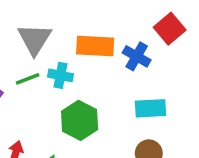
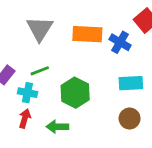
cyan cross: (61, 75) -> (27, 93), moved
green line: (28, 79) -> (40, 71), moved

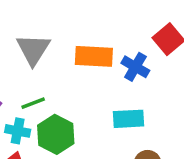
cyan rectangle: (131, 83) -> (129, 119), moved
green hexagon: (75, 93) -> (56, 134), moved

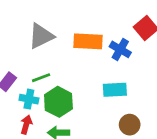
gray triangle: (33, 49) -> (41, 36), turned 32

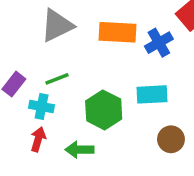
blue cross: (120, 49) -> (159, 43), turned 30
green hexagon: (58, 102) -> (104, 110), moved

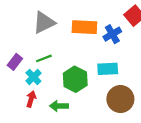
cyan cross: (42, 106) -> (33, 77), turned 35
brown circle: (171, 139) -> (120, 99), size x1.5

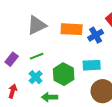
cyan cross: (33, 77) -> (36, 77), moved
red arrow: (31, 99) -> (13, 91), moved

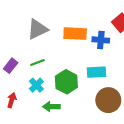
blue cross: (96, 35) -> (101, 40), turned 35

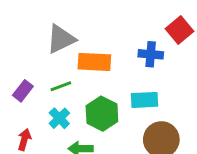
orange rectangle: (75, 34) -> (94, 62), moved

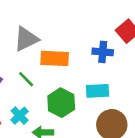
green line: (61, 86) -> (26, 79), turned 66
cyan cross: (59, 118) -> (20, 116), moved

